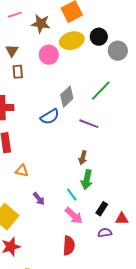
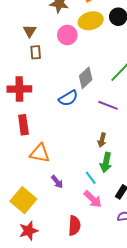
orange triangle: (22, 171) -> (40, 153), size x1.5
red semicircle: (69, 246) -> (74, 226), moved

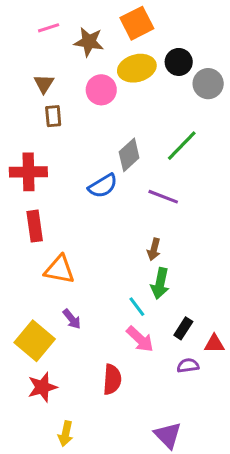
purple arrow: (57, 182) -> (72, 319), moved

